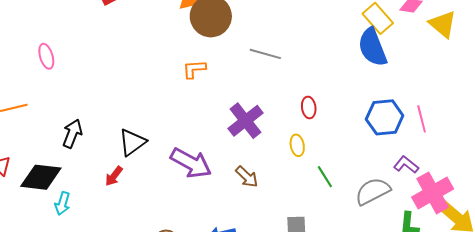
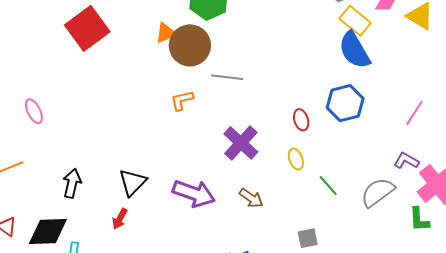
gray line: (265, 54) -> (227, 77), moved
blue hexagon: (385, 117) -> (345, 103), moved
pink line: (422, 119) -> (414, 113), turned 56

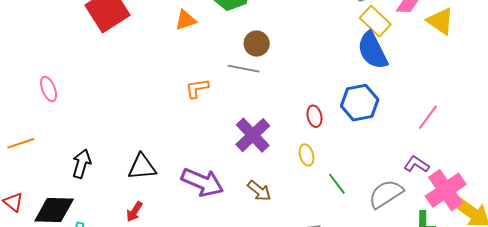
brown circle: (190, 45) -> (257, 44), moved, size x0.6
black triangle: (133, 182) -> (142, 167), turned 36
red arrow: (120, 219) -> (134, 212), moved

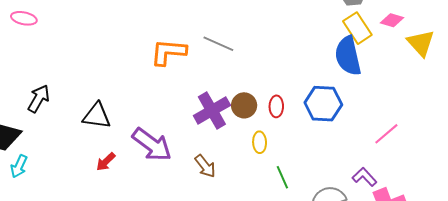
brown circle: (257, 44) -> (244, 105), moved
orange L-shape: (197, 88) -> (168, 52), size x1.5
pink ellipse: (49, 89) -> (24, 18), turned -70
red arrow: (134, 212) -> (106, 162), moved

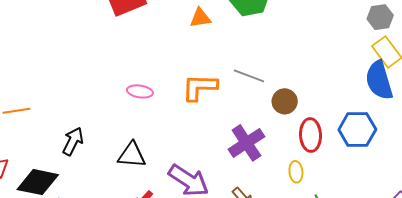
pink ellipse: (24, 18) -> (140, 91), moved
brown circle: (244, 105) -> (285, 101), moved
red ellipse: (276, 106) -> (311, 135), size x1.5

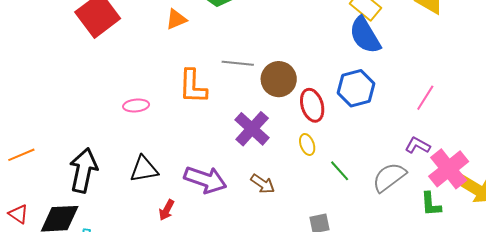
orange L-shape: (200, 87) -> (193, 86), turned -75
brown circle: (285, 101) -> (279, 79), size x1.4
black arrow: (73, 141) -> (83, 170), size x1.5

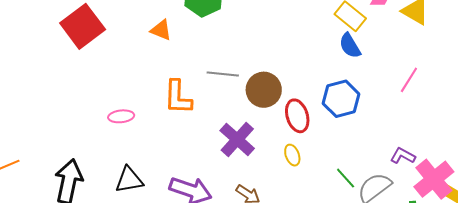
orange triangle: (176, 19) -> (161, 30), turned 45
blue semicircle: (365, 35) -> (350, 46), size x0.7
pink line: (425, 98) -> (409, 80), moved
green line: (340, 171) -> (346, 178), moved

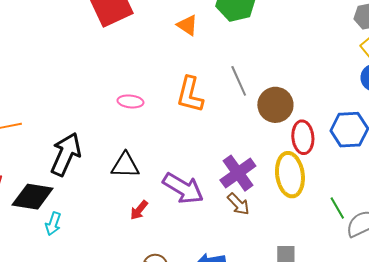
gray line: (223, 74) -> (239, 81), turned 48
purple cross: (237, 139) -> (238, 173), moved
yellow ellipse: (292, 155) -> (290, 175), size x2.0

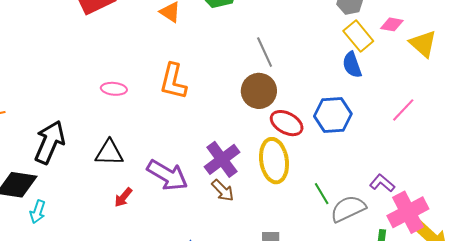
gray line: (239, 81) -> (265, 52), moved
red ellipse: (303, 137) -> (287, 123), turned -56

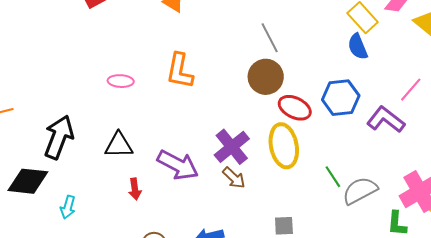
purple L-shape: (382, 183) -> (386, 120), moved, size x1.5
red arrow: (123, 197) -> (135, 189), turned -45
cyan arrow: (38, 212) -> (68, 207), moved

